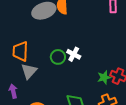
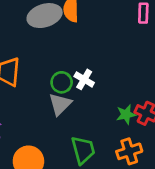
gray triangle: (29, 71) -> (60, 104), moved

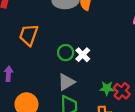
gray triangle: (60, 104) -> (66, 82), moved

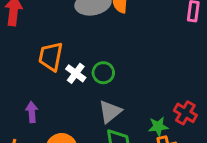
white cross: (83, 55) -> (76, 73), moved
green star: (107, 88) -> (158, 127), moved

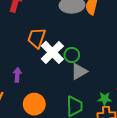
white cross: (76, 73) -> (52, 52), size x1.6
gray triangle: (110, 112) -> (79, 71), moved

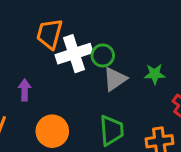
white cross: (52, 52) -> (74, 54), turned 30
green star: (105, 99) -> (155, 74), moved

